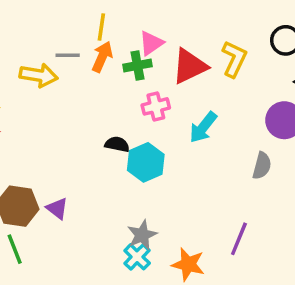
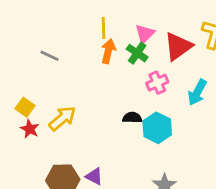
gray line: (68, 55) -> (50, 56), moved, turned 36
green cross: (137, 65) -> (137, 53), turned -35
yellow arrow: (39, 75) -> (62, 118), moved, turned -40

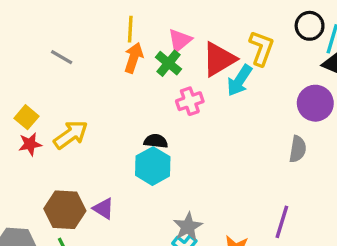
cyan arrow: (197, 92) -> (240, 81), moved
cyan hexagon: (157, 128) -> (153, 166), moved
red star: (30, 129) -> (30, 144), turned 30

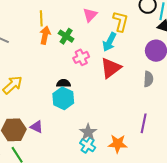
pink triangle: (180, 40) -> (90, 15), moved
red triangle: (219, 59) -> (111, 68), moved

